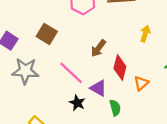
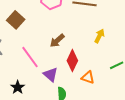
orange triangle: (141, 83) -> (88, 77), turned 48
black star: (77, 103) -> (18, 87), moved

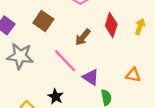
brown arrow: (57, 41) -> (83, 37), moved
red diamond: (72, 61) -> (111, 25), moved

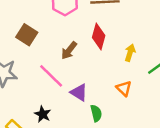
yellow arrow: (140, 27) -> (130, 53), moved
orange triangle: (133, 75) -> (124, 88), turned 35

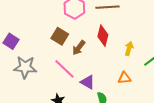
brown square: (27, 35) -> (60, 36), moved
orange triangle: (124, 88) -> (124, 78), turned -48

